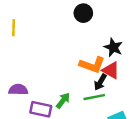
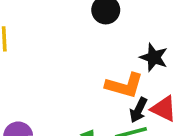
red triangle: (111, 70) -> (164, 109), moved

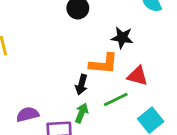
black arrow: (138, 110) -> (81, 85), moved

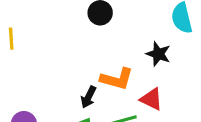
black star: (122, 38) -> (158, 54), moved

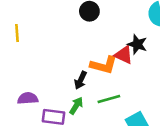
red triangle: (151, 99) -> (124, 55), moved

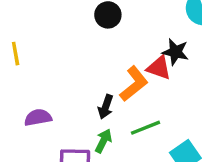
orange L-shape: (104, 65) -> (134, 84), turned -48
purple semicircle: (28, 98) -> (38, 117), moved

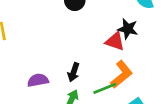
orange L-shape: (134, 84) -> (121, 74), moved
purple semicircle: (38, 117) -> (38, 80), moved

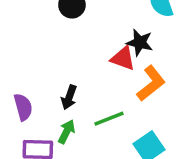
orange L-shape: (121, 74) -> (151, 83), moved
purple semicircle: (38, 80) -> (23, 107), turned 84

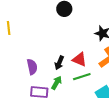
red triangle: (123, 58) -> (79, 60), moved

